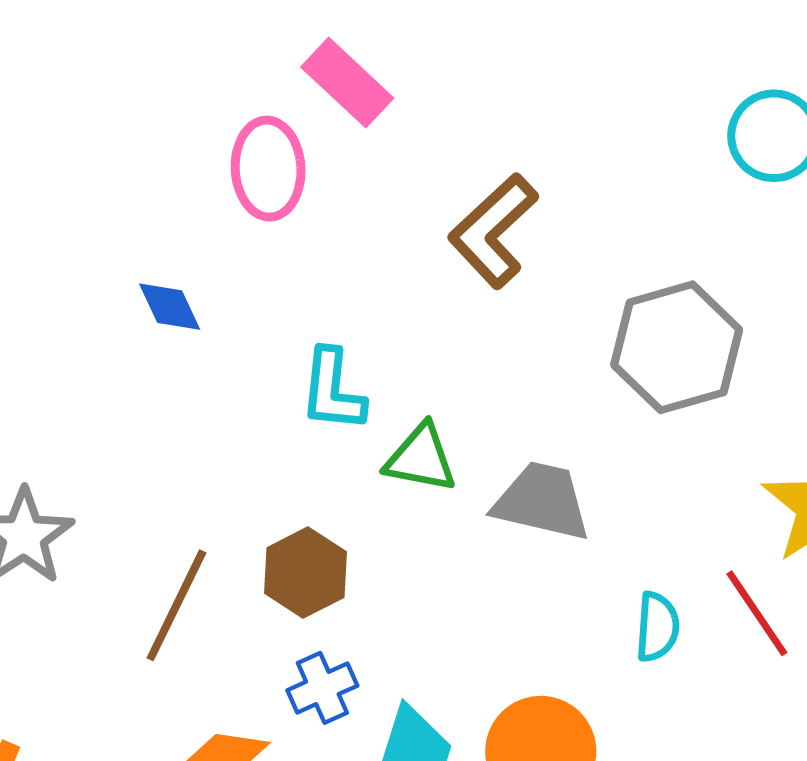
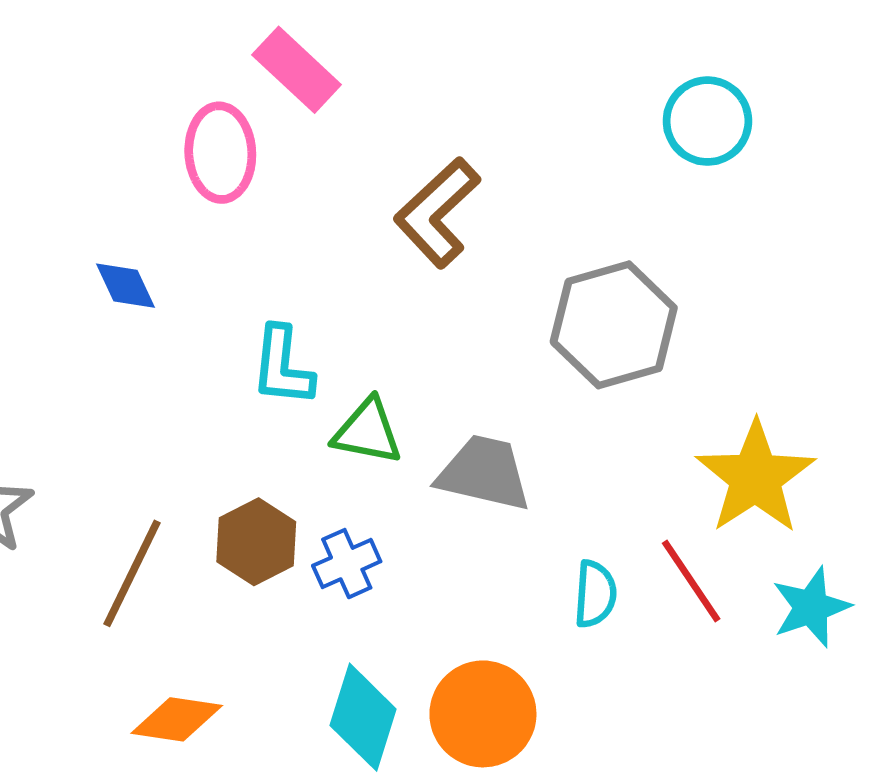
blue cross: (322, 688) -> (347, 564), moved

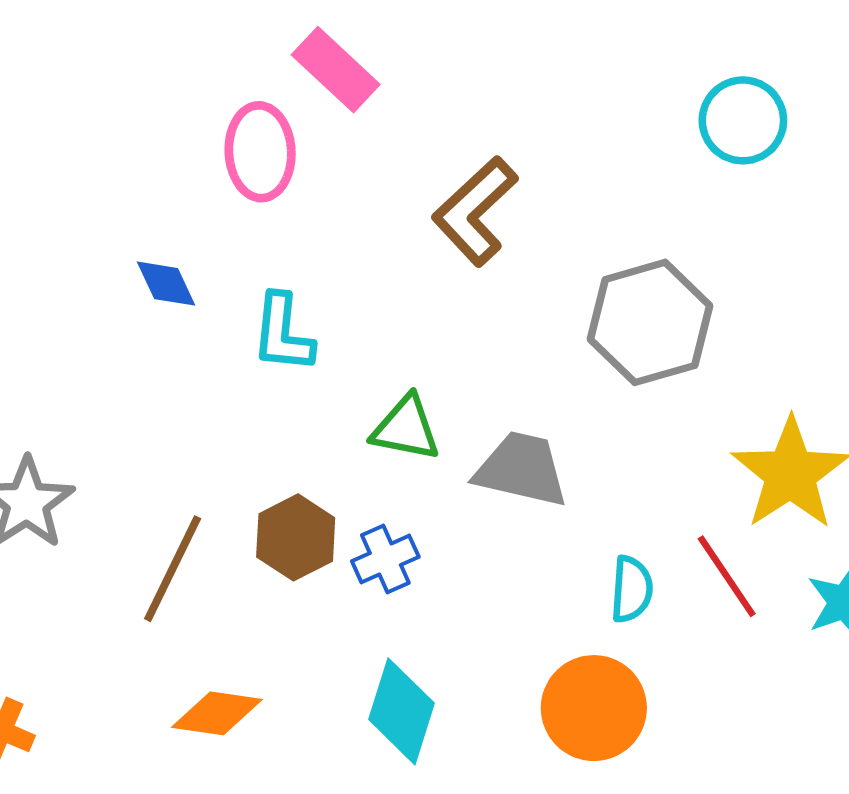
cyan L-shape: (282, 366) -> (283, 333), moved
orange circle: (483, 714) -> (594, 708), moved

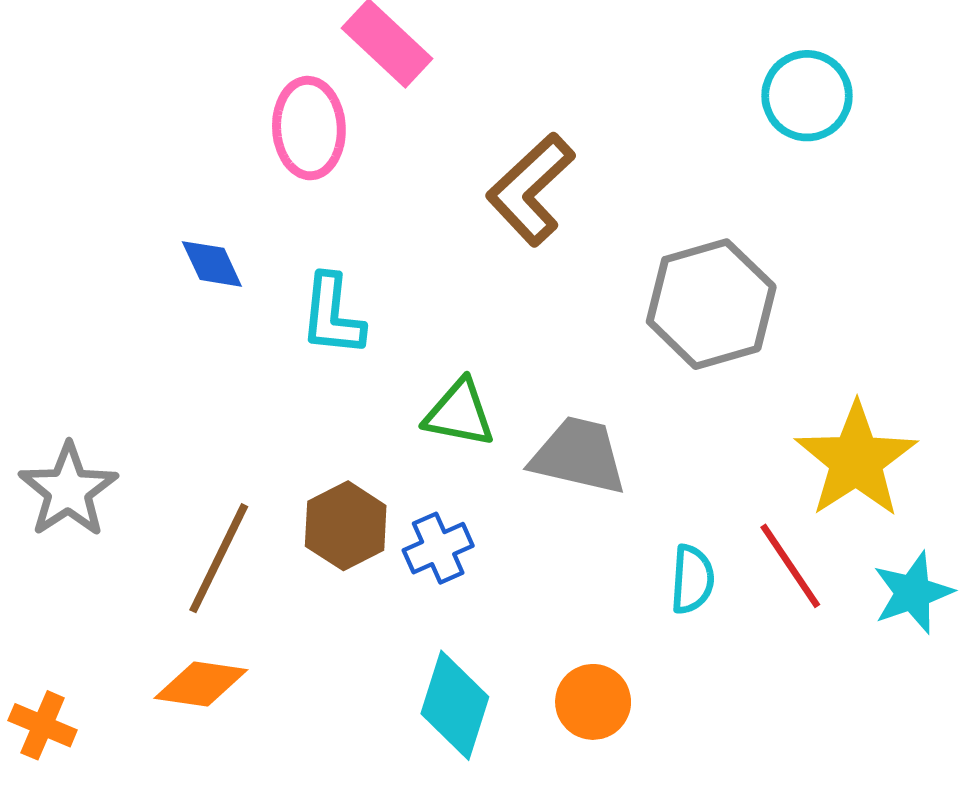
orange circle: (594, 708) -> (593, 702), moved, size x0.7
orange diamond: (217, 713) -> (201, 684), moved

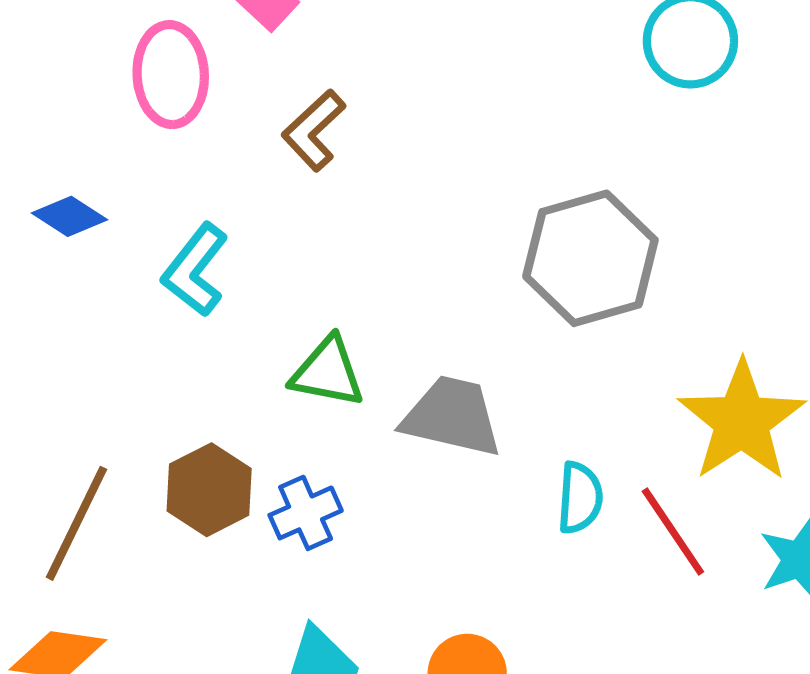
brown L-shape: (531, 189) -> (314, 130), moved, size x0.7
blue diamond: (212, 264) -> (70, 216), turned -32
cyan L-shape: (332, 315) -> (195, 270), turned 32
cyan semicircle: (692, 579) -> (580, 498), moved

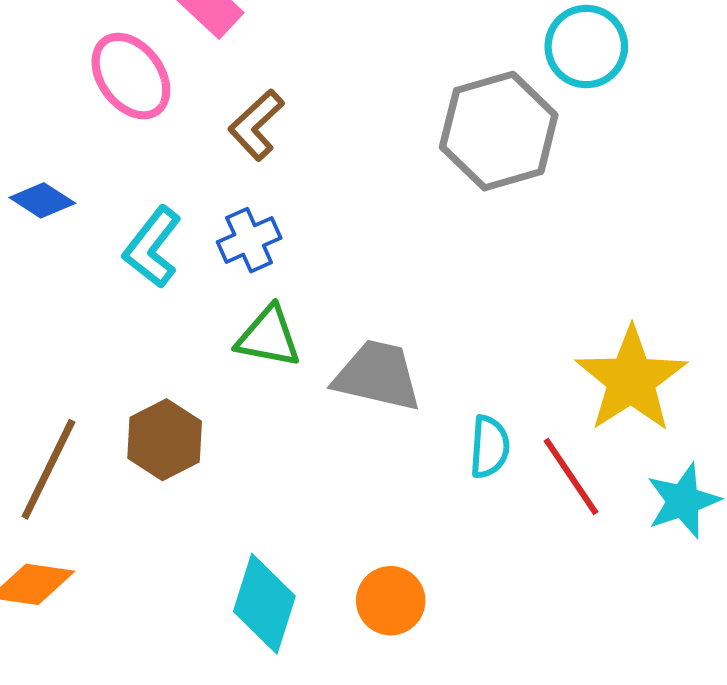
pink ellipse: (171, 75) -> (131, 76), turned -34
gray hexagon: (590, 258) -> (499, 131), moved
blue cross: (306, 513) -> (249, 240), moved

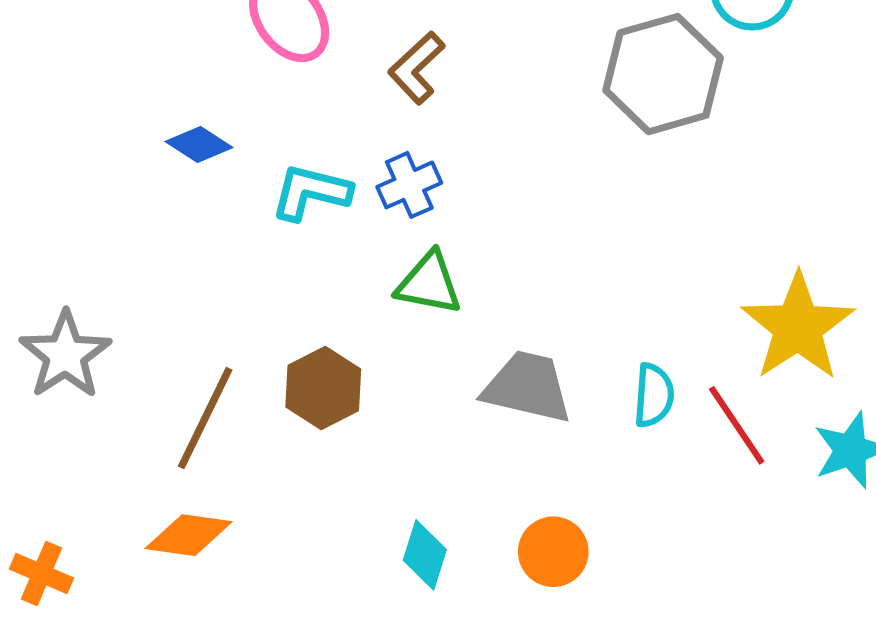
cyan L-shape: (152, 247) -> (311, 192), turned 66
gray trapezoid: (377, 376) -> (527, 387), moved
cyan diamond: (264, 604) -> (425, 555), size x0.7

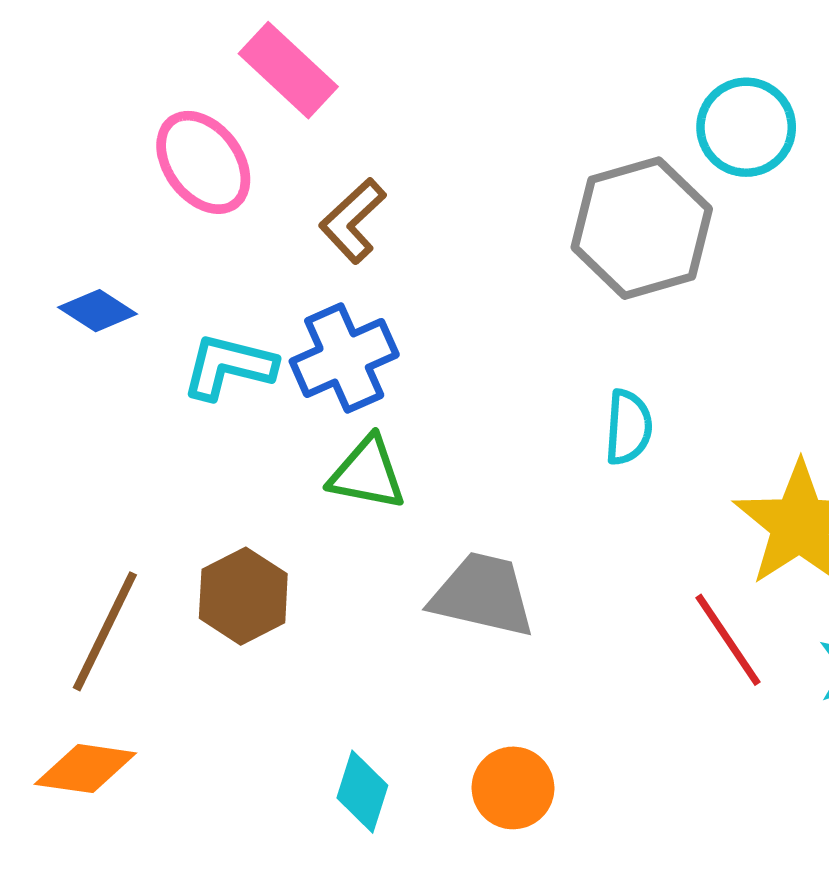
blue cross: (409, 185) -> (344, 358), size x1.4
cyan semicircle: (654, 395) -> (628, 427), moved

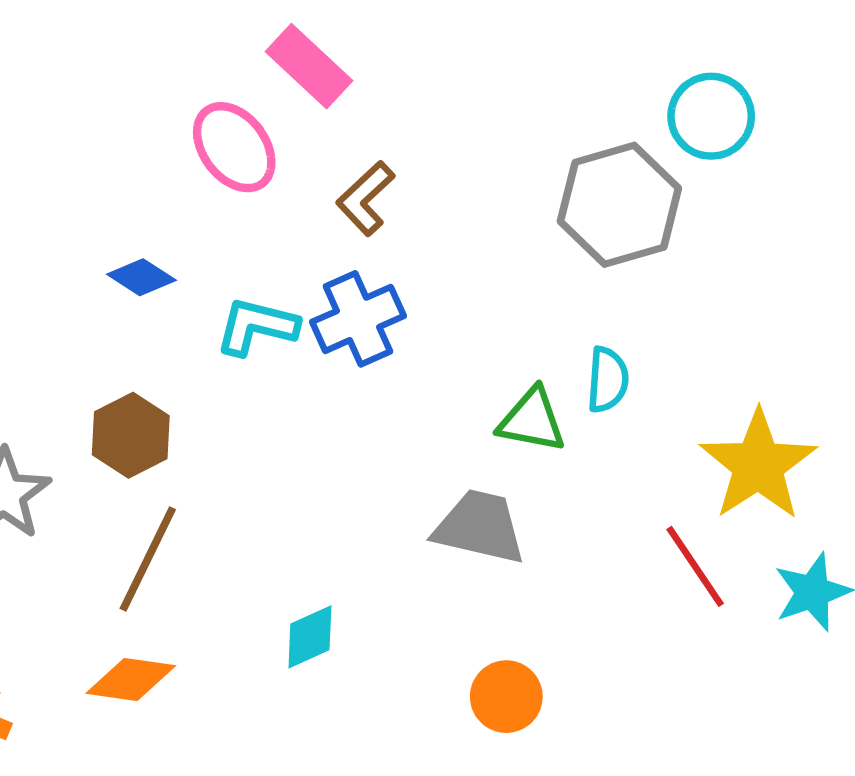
green triangle: (367, 473) -> (532, 420), moved
brown hexagon: (243, 596) -> (131, 435), moved
cyan diamond: (362, 792) -> (310, 637), moved, turned 48

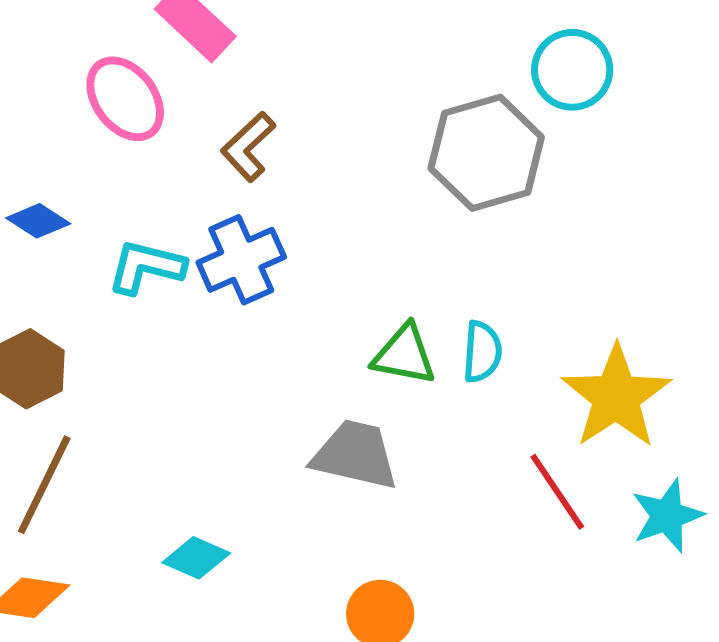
cyan semicircle: (608, 380) -> (482, 352), moved
cyan diamond: (310, 637) -> (196, 558), turned 48

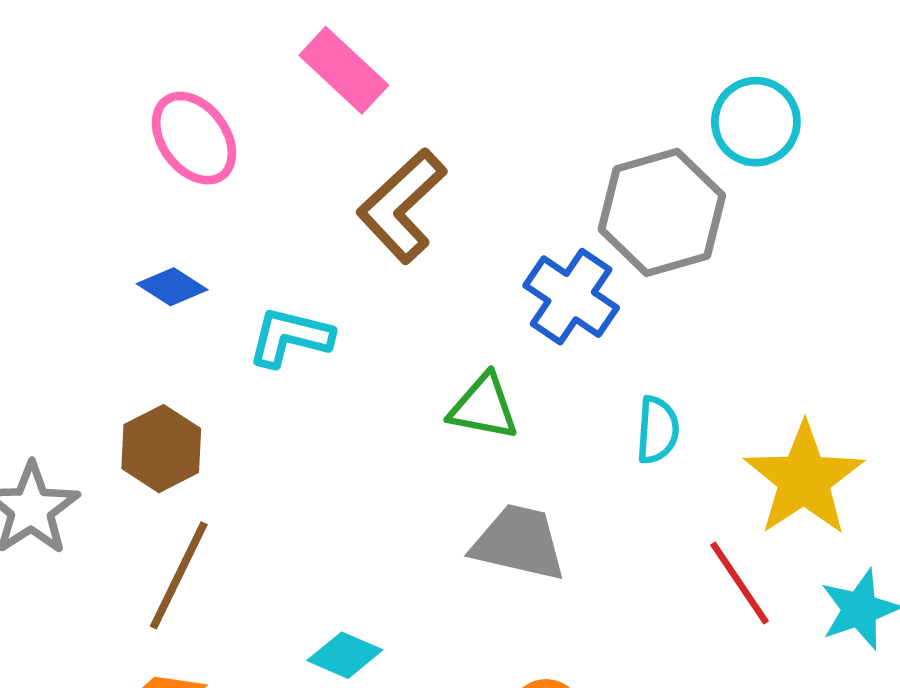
pink ellipse: (125, 99) -> (194, 138), moved
brown L-shape: (248, 147) -> (402, 206), size x1.5
blue cross: (241, 260) -> (571, 297), moved, turned -32
green triangle: (404, 355) -> (484, 407), moved

